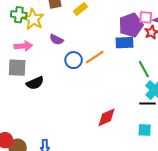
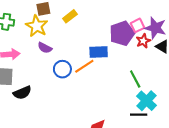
pink square: (146, 17) -> (137, 25), turned -32
yellow star: (33, 19) -> (37, 26), moved
blue rectangle: (125, 43) -> (99, 52), moved

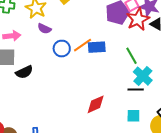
red star: (143, 41) -> (138, 19), size x1.6
blue rectangle: (99, 52) -> (97, 47), moved

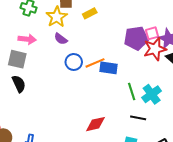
green line: (131, 56) -> (132, 91), moved
black semicircle: (24, 72) -> (19, 84), moved, turned -102
cyan cross: (143, 76) -> (152, 94), moved

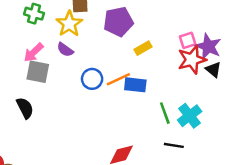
yellow rectangle: (90, 13) -> (143, 48), moved
purple pentagon: (136, 38) -> (118, 22), moved
pink arrow: (27, 39) -> (34, 52), turned 132
purple semicircle: (61, 39) -> (65, 50), moved
gray square: (17, 59) -> (38, 72), moved

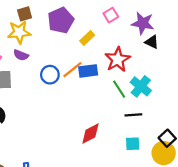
yellow star: (69, 24) -> (19, 32), turned -30
pink square: (188, 40) -> (111, 15), moved
red star: (192, 60) -> (118, 60), moved

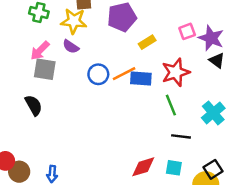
pink square: (111, 15) -> (187, 31), moved
cyan cross: (141, 86) -> (213, 113), moved
red diamond: (90, 134) -> (143, 167), moved

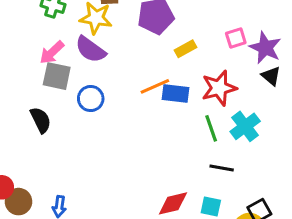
purple semicircle: (71, 47) -> (90, 49), size x1.5
blue circle: (98, 74) -> (91, 99), moved
cyan cross: (213, 113) -> (245, 126), moved

